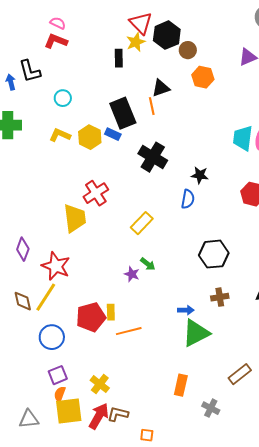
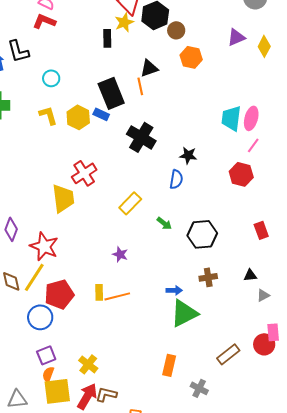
yellow L-shape: (60, 135) -> (48, 115), turned 50
green arrow: (148, 264) -> (164, 223), moved
red pentagon: (91, 317) -> (59, 294), moved
orange line: (129, 331) -> (117, 296), moved

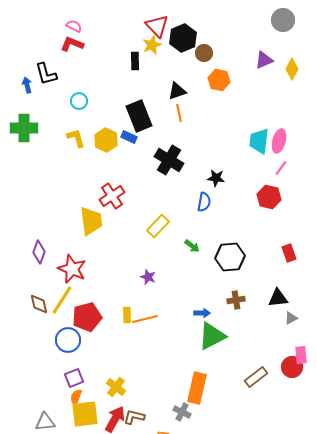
orange line: (140, 86) -> (179, 113), moved
black triangle: (250, 275) -> (278, 298), size x1.5
orange rectangle: (169, 365) -> (197, 388), size x1.4
gray cross: (199, 388) -> (182, 412), moved

